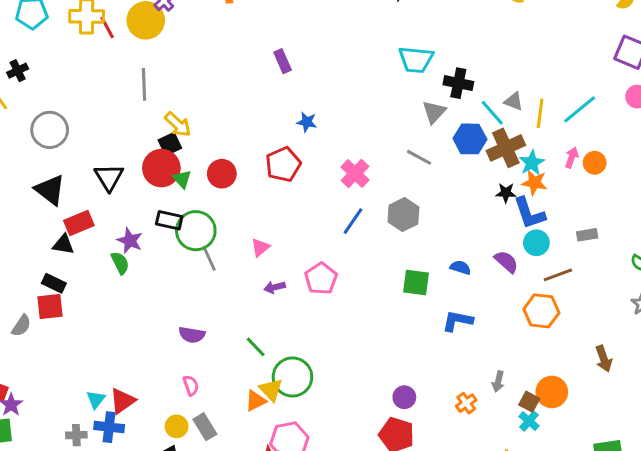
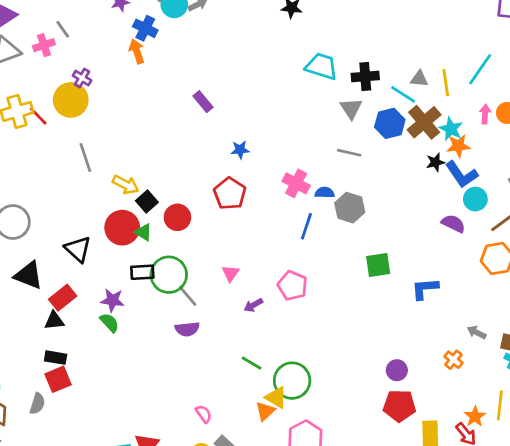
cyan trapezoid: (416, 60) -> (321, 66), turned -152
black square: (170, 144) -> (147, 201), moved
blue semicircle: (460, 267) -> (325, 193), moved
purple semicircle: (192, 335) -> (187, 329), moved
gray arrow: (498, 382) -> (477, 332), turned 120

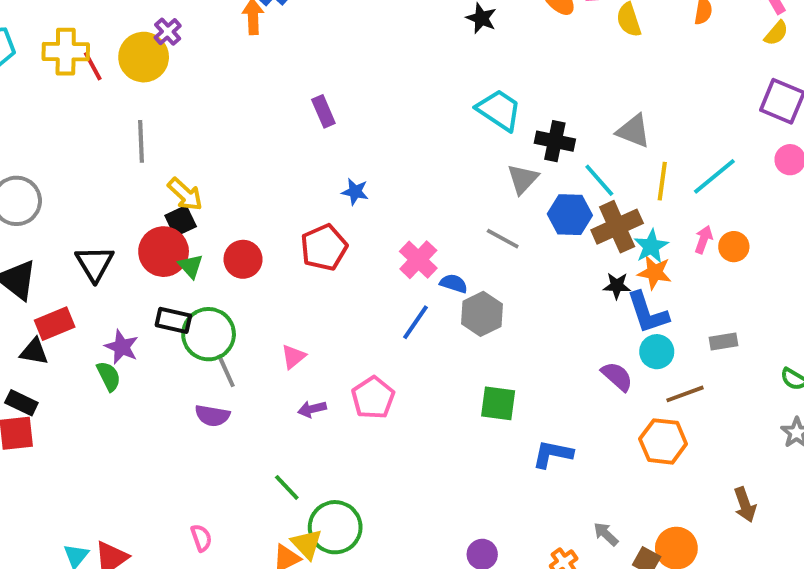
gray triangle: (419, 79) -> (633, 131), moved, size x1.4
black square: (147, 201) -> (181, 221), moved

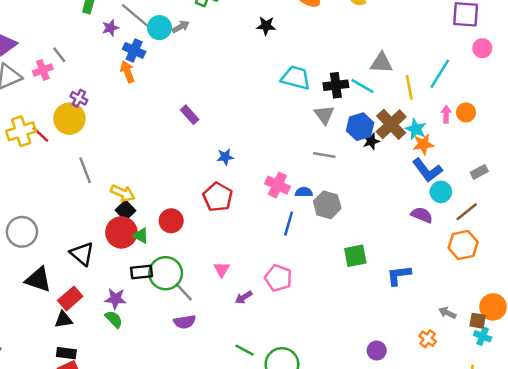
cyan line: (599, 180) -> (362, 86), moved
black star: (617, 286) -> (371, 141), moved

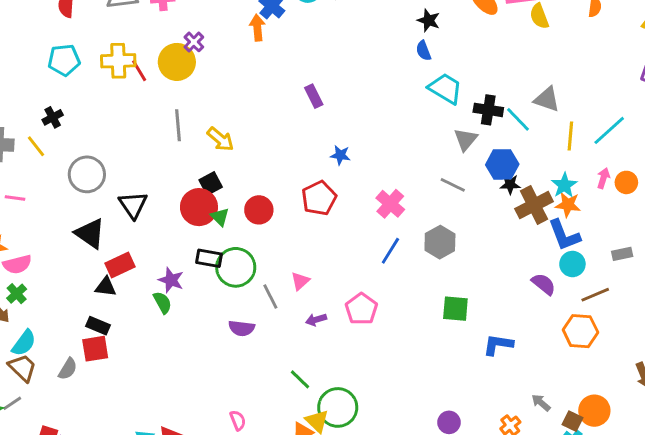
brown cross: (391, 124) -> (534, 205), moved
blue semicircle: (304, 192) -> (423, 51), moved, turned -126
yellow arrow: (123, 193) -> (220, 139), moved
black triangle: (82, 254) -> (133, 205), moved
gray line: (184, 292) -> (270, 296), moved

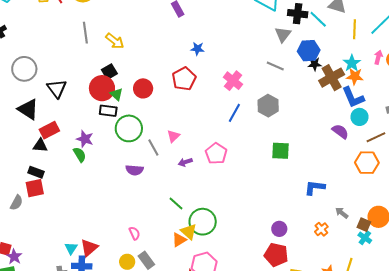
black rectangle: (209, 258) -> (108, 111), moved
blue L-shape: (498, 345) -> (315, 188), moved

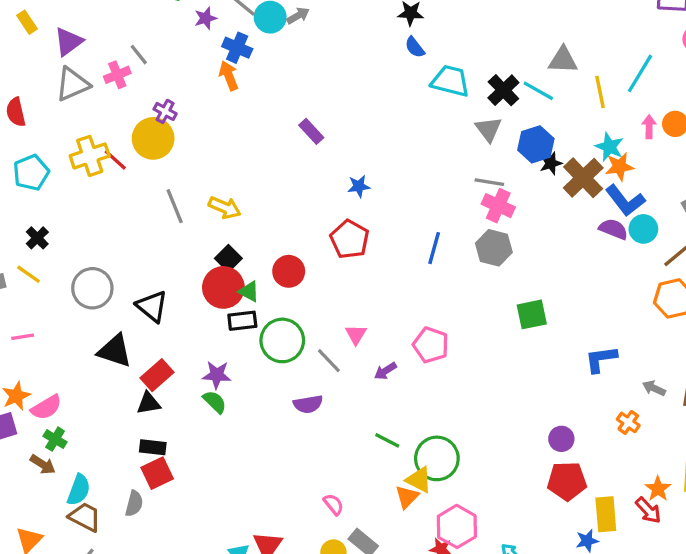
black cross: (298, 14) -> (503, 90), turned -36
pink cross: (233, 81) -> (498, 206), moved
blue line: (234, 113) -> (434, 248), moved
purple semicircle: (340, 131) -> (613, 229), moved

